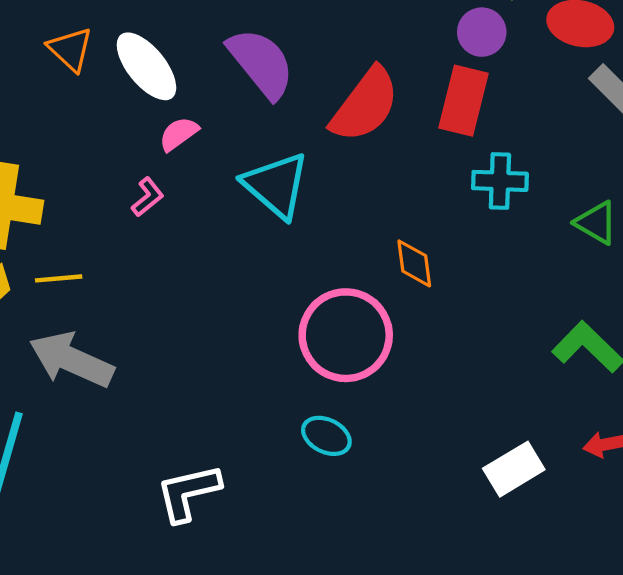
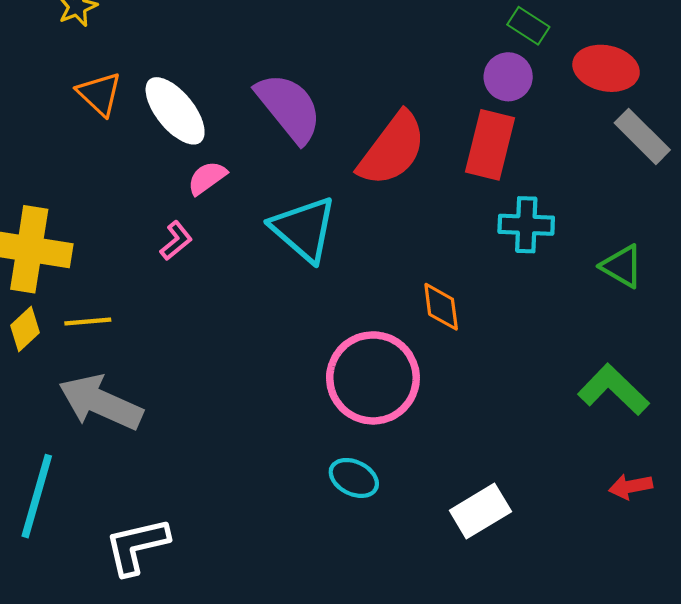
white rectangle: (514, 469) -> (480, 511), moved
white L-shape: (188, 493) -> (137, 546), moved

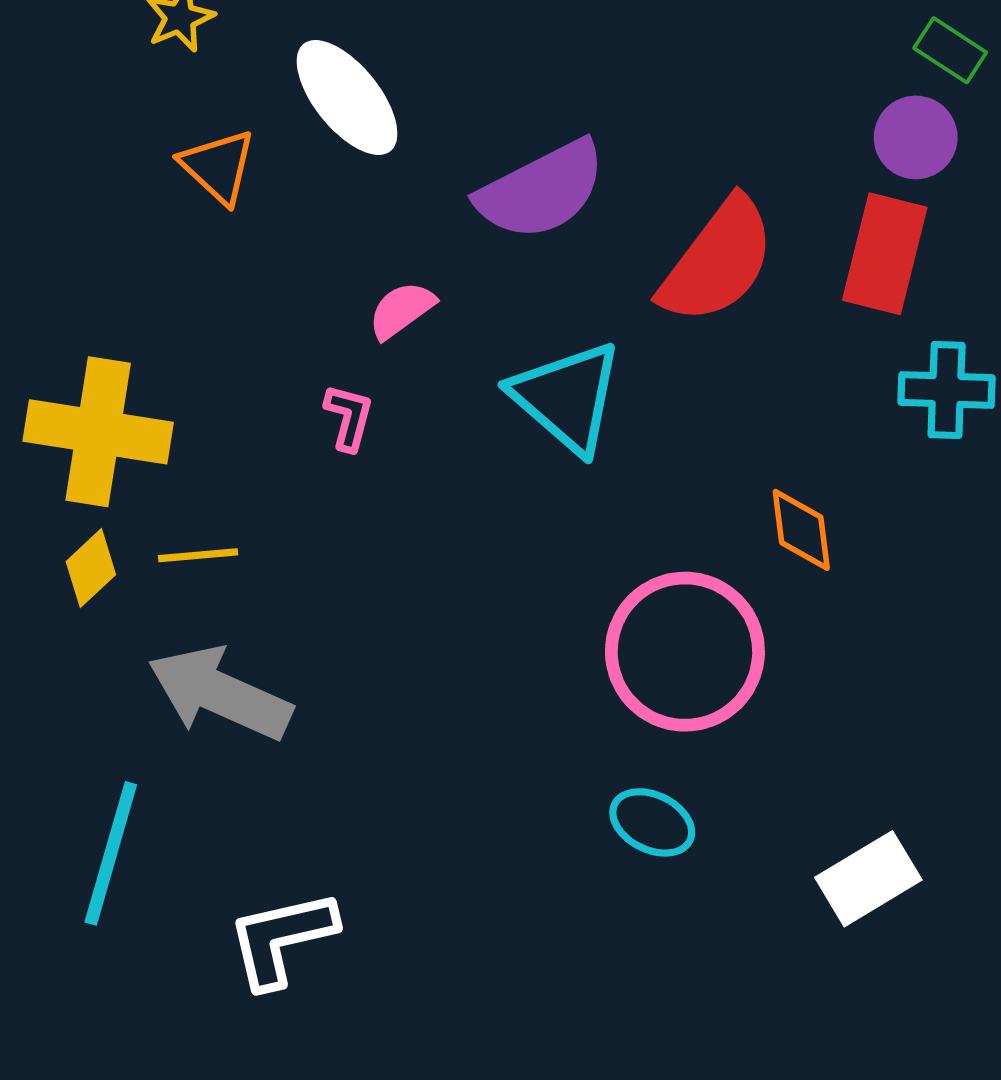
purple semicircle: (289, 108) -> (541, 190), turned 102
white ellipse: (175, 111) -> (347, 98), moved
pink L-shape: (176, 241) -> (349, 417), turned -36

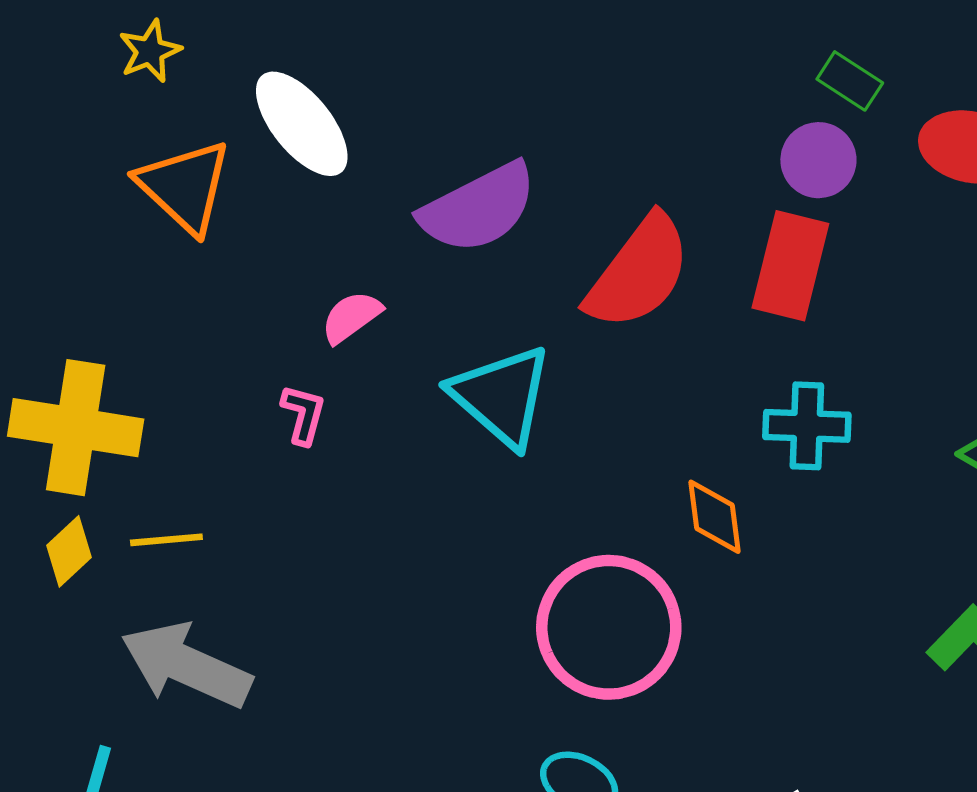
orange triangle: (218, 167) -> (185, 187), size x1.4
cyan cross: (947, 390) -> (807, 426), moved

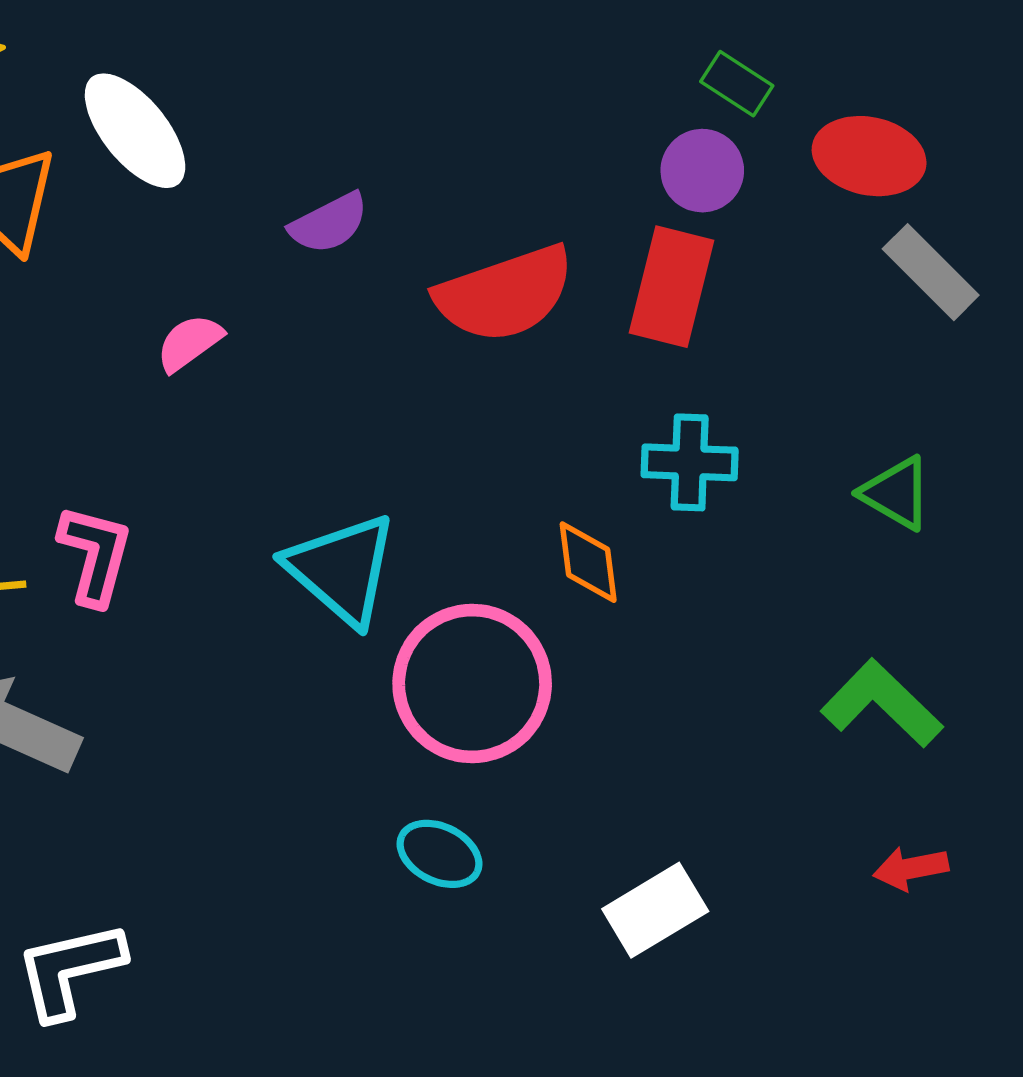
purple semicircle: (478, 208) -> (329, 223), size x0.6
red semicircle: (639, 272) -> (505, 294), turned 34
cyan triangle: (502, 396) -> (342, 569), moved
pink L-shape: (303, 414) -> (95, 555), moved, size x1.5

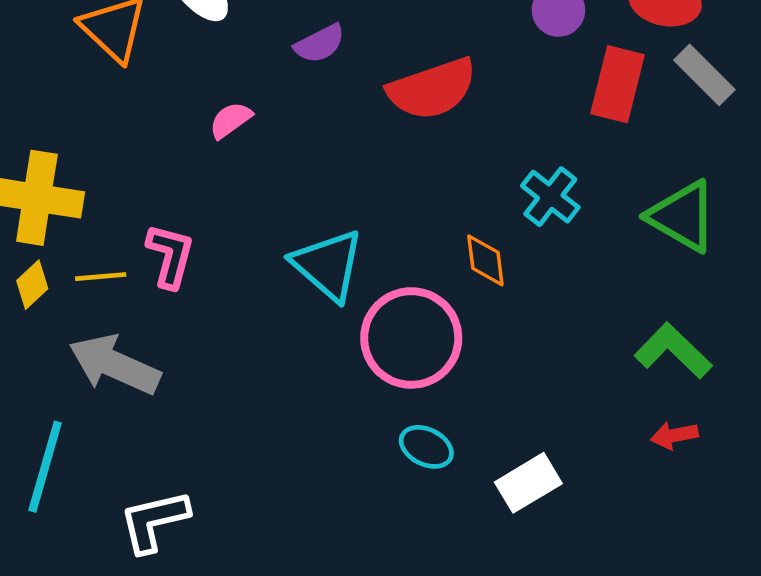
red rectangle: (671, 287) -> (618, 84), moved
cyan cross: (690, 462) -> (550, 197), turned 36
green triangle: (896, 493) -> (682, 216), size x1.5
cyan ellipse: (439, 854) -> (426, 447), moved
red arrow: (911, 868) -> (674, 435), moved

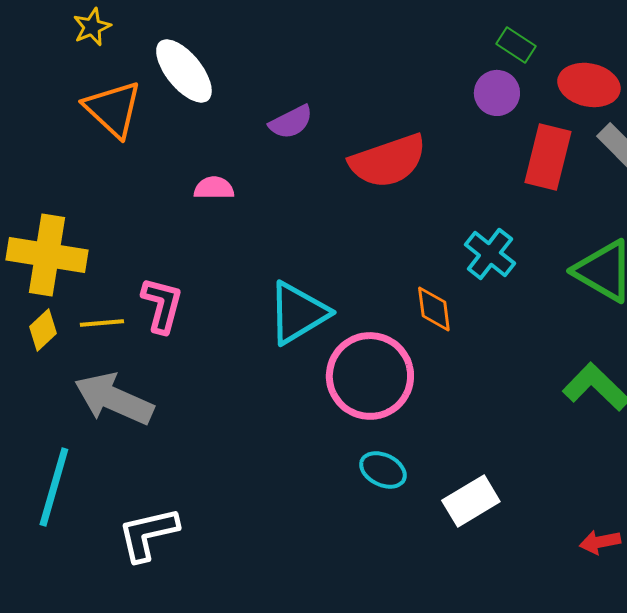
pink semicircle: (230, 120) -> (214, 188), turned 36
cyan triangle: (328, 265) -> (298, 313), turned 48
red arrow: (674, 435) -> (600, 542), moved

